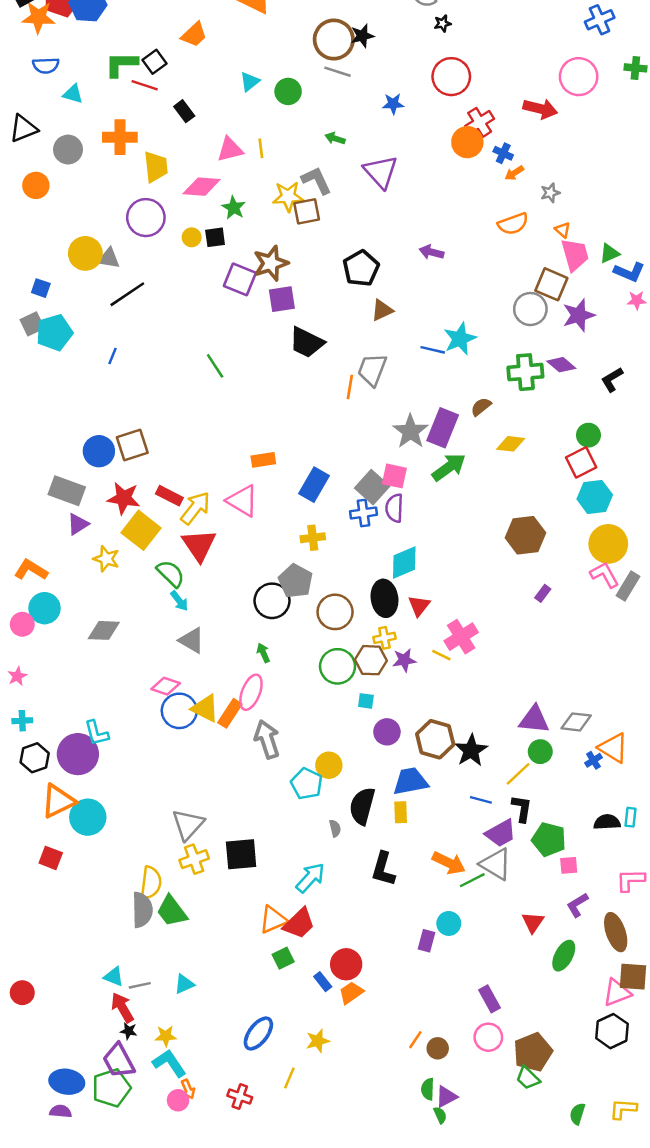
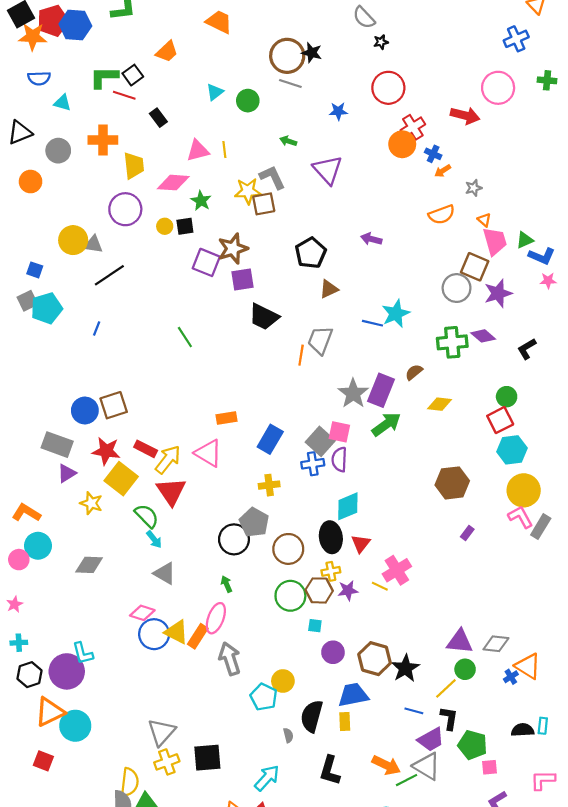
black star: (362, 36) -> (312, 53), turned 30

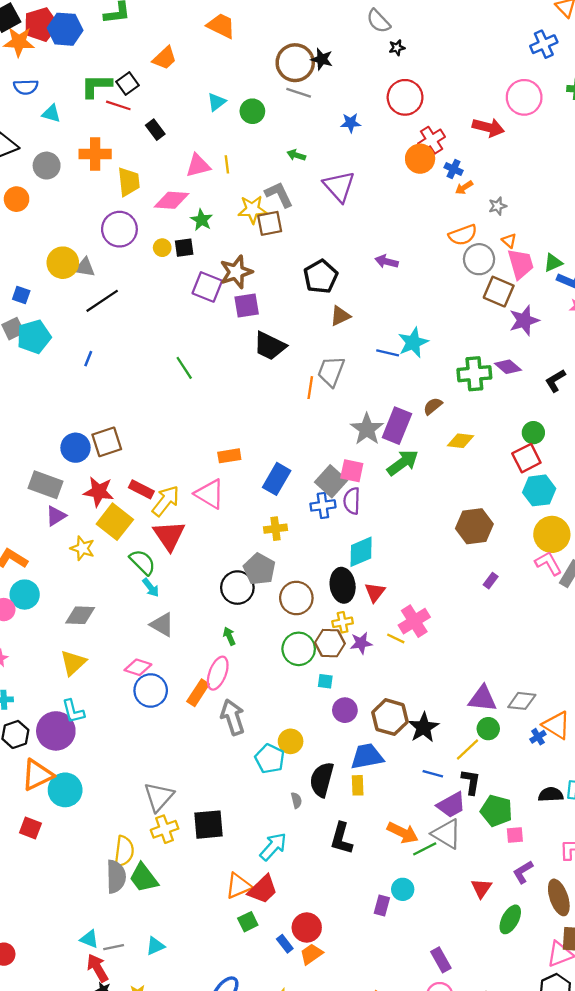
gray circle: (457, 288) -> (479, 259), moved
yellow triangle: (176, 632) -> (73, 663), moved, turned 50

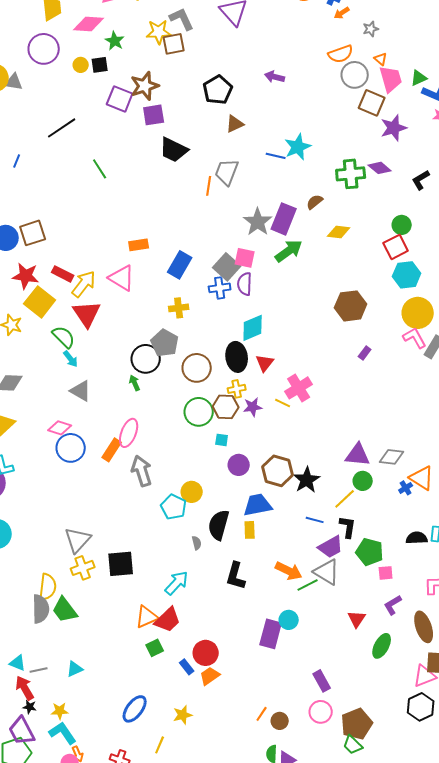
black line: (102, 301) -> (62, 128), moved
green arrow: (229, 636) -> (135, 383), moved
purple rectangle: (382, 906) -> (271, 634), size x1.6

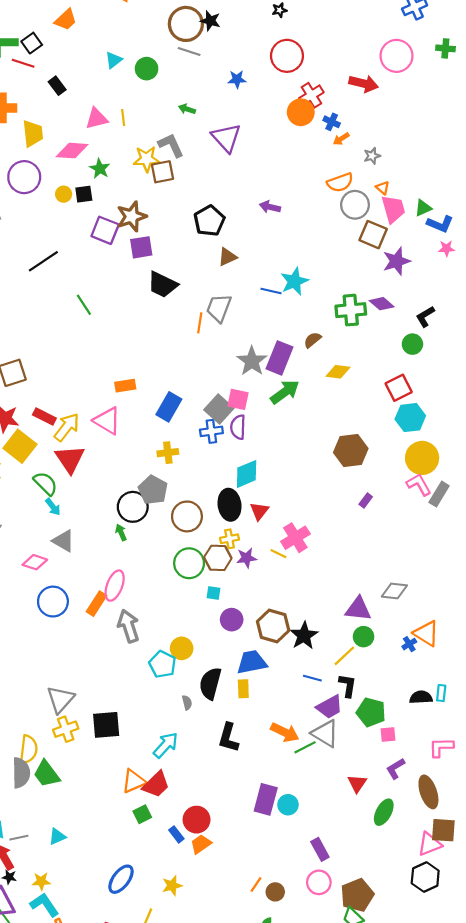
green circle: (402, 225) -> (412, 344), moved
pink diamond: (60, 428) -> (35, 562), moved
gray diamond: (392, 457) -> (394, 591), moved
cyan circle: (289, 620) -> (288, 805), moved

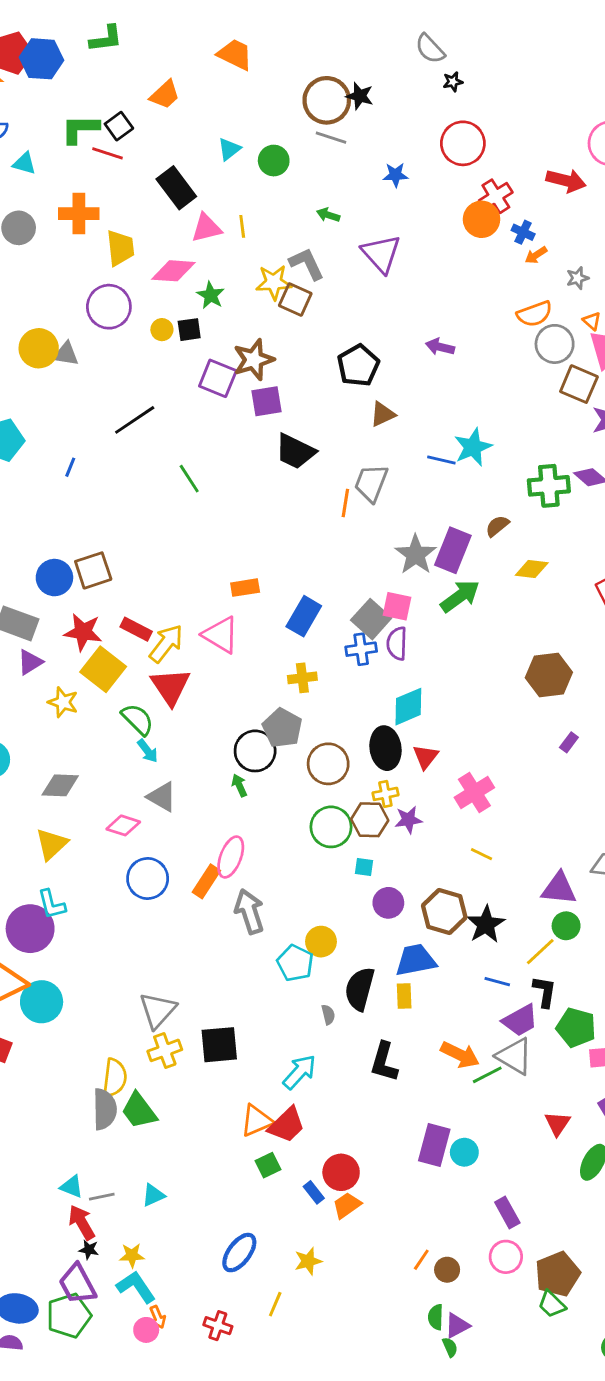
black rectangle: (57, 86) -> (176, 188), moved, size x1.6
brown square: (162, 172) -> (295, 300), turned 35
yellow line: (278, 554) -> (482, 854), moved

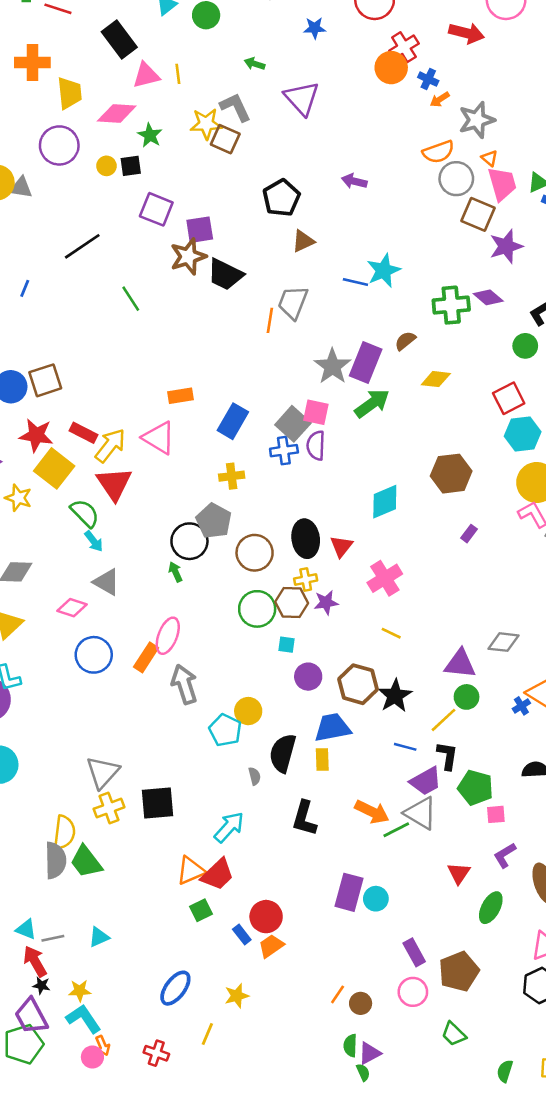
gray star: (578, 278) -> (477, 120), size x1.8
brown star: (254, 360) -> (188, 257), moved
cyan diamond: (408, 707) -> (385, 502), moved
brown pentagon: (557, 1274) -> (459, 971), moved

